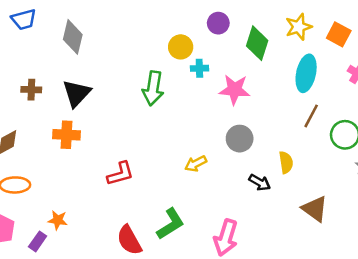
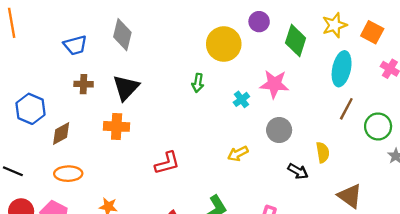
blue trapezoid: (24, 19) -> (75, 45), moved
yellow circle: (181, 47) -> (224, 44), size x1.5
cyan cross: (199, 68) -> (241, 99), moved, turned -35
green arrow: (153, 88) -> (198, 83), size x0.6

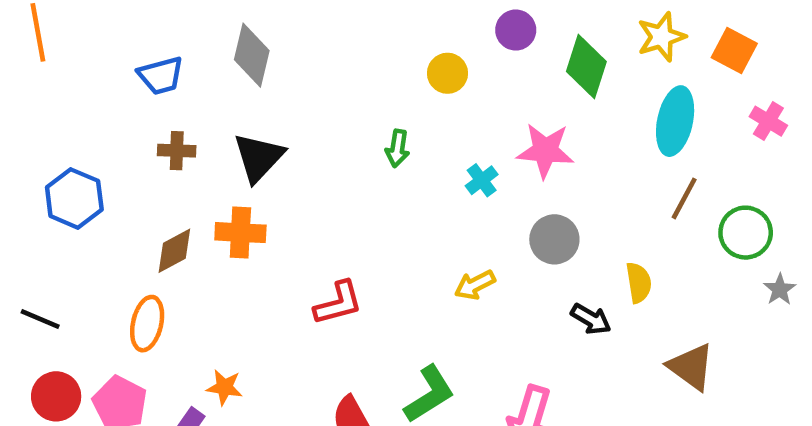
yellow circle: (224, 44) -> (447, 73), size x0.6
brown diamond: (61, 134) -> (174, 251), moved
orange ellipse: (68, 174) -> (147, 324), turned -76

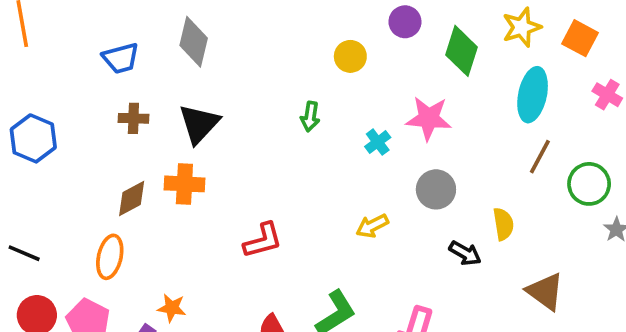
blue hexagon: (74, 198) -> (33, 138), moved

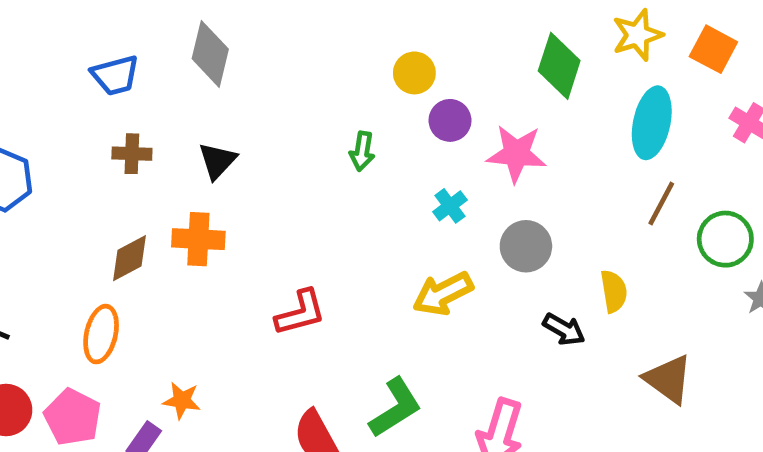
purple circle: (405, 22) -> (450, 120), moved
black triangle: (199, 124) -> (217, 161), size x0.7
cyan cross: (378, 142) -> (450, 206), moved
yellow arrow: (372, 226) -> (443, 294), size x1.4

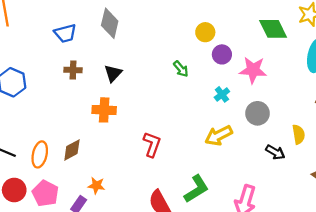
green diamond: (559, 66) -> (273, 29), turned -44
green arrow: (362, 151) -> (181, 69), turned -49
brown diamond: (130, 258) -> (72, 150), moved
red L-shape: (300, 313) -> (152, 144), turned -55
orange ellipse: (101, 334) -> (40, 154), moved

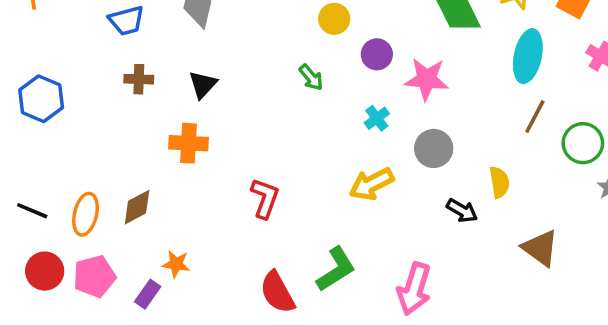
yellow circle: (205, 32) -> (334, 19), moved
pink pentagon: (45, 193) -> (94, 276), turned 30

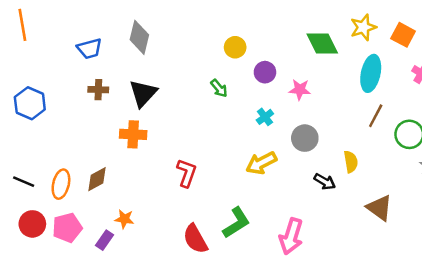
pink star: (427, 79) -> (300, 90), size x0.7
black triangle: (203, 85) -> (143, 93), size x1.4

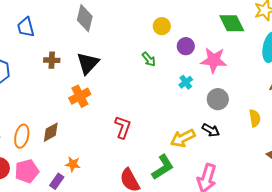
blue trapezoid: (90, 49) -> (26, 27), moved, turned 90
pink star: (300, 90) -> (214, 60), size x1.5
orange cross: (133, 134) -> (80, 96), turned -30
yellow arrow: (261, 163) -> (183, 138), moved
black arrow: (325, 182) -> (211, 130), moved

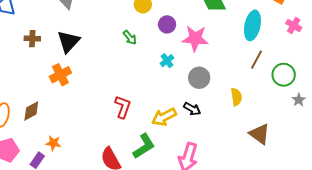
red L-shape: (123, 127) -> (123, 107), moved

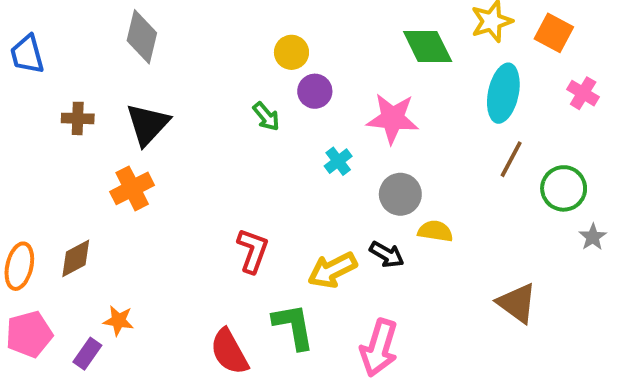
purple circle: (167, 24) -> (315, 91), moved
yellow semicircle: (236, 97) -> (435, 231), moved, turned -72
green L-shape: (144, 146) -> (293, 326), turned -68

